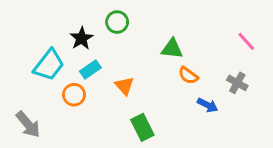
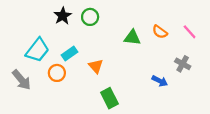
black star: (81, 38) -> (63, 16), moved
orange semicircle: (188, 75) -> (160, 32), moved
gray arrow: (28, 124) -> (21, 80), moved

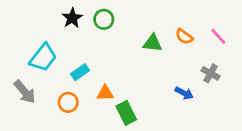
cyan rectangle: (69, 54) -> (80, 72), moved
orange triangle: (96, 66) -> (105, 93), moved, turned -49
orange circle: (57, 73) -> (68, 102), moved

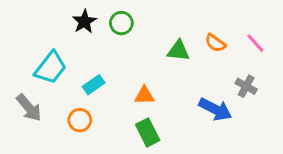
orange triangle: (105, 93) -> (144, 95), moved
blue arrow: (184, 93) -> (215, 109), size x1.5

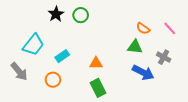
green triangle: (178, 51) -> (135, 47), moved

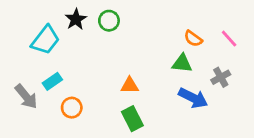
cyan trapezoid: (33, 45) -> (45, 40), moved
cyan rectangle: (62, 56) -> (52, 81), moved
gray cross: (164, 57) -> (221, 77), turned 32

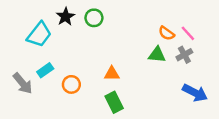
pink line: (229, 39) -> (188, 33), moved
gray cross: (221, 77) -> (184, 55), moved
blue arrow: (193, 98) -> (195, 93), moved
orange circle: (72, 108) -> (71, 84), moved

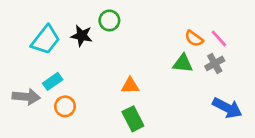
black star: (65, 17) -> (82, 36), moved, turned -30
gray arrow: (23, 83) -> (26, 97), turned -45
orange circle: (71, 84) -> (65, 106), moved

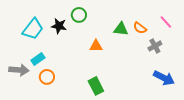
pink line: (219, 38) -> (166, 22), moved
green triangle: (183, 63) -> (121, 29), moved
orange triangle: (130, 86) -> (96, 46), moved

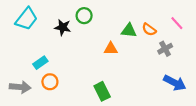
cyan trapezoid: (33, 29) -> (26, 19), moved
orange triangle: (96, 46) -> (111, 49), moved
gray arrow: (19, 70) -> (20, 87), moved

